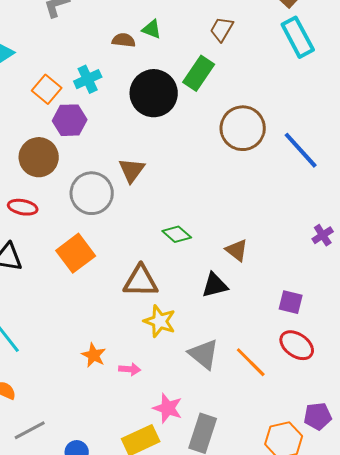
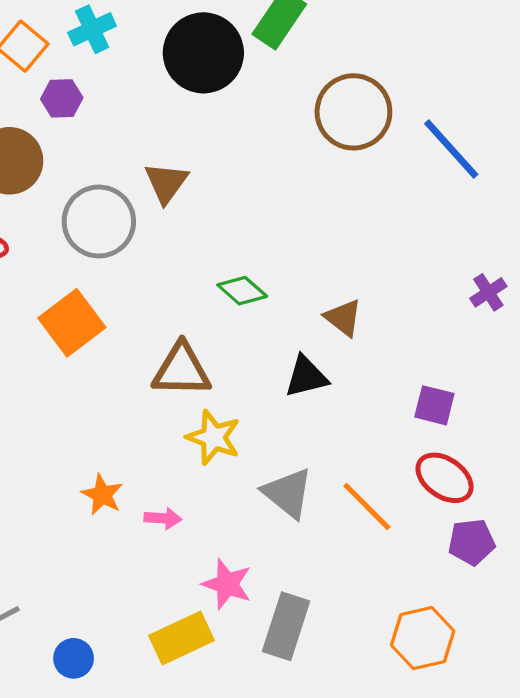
purple hexagon: (70, 120) -> (62, 98), size x0.7
purple pentagon: (318, 416) -> (472, 542), moved

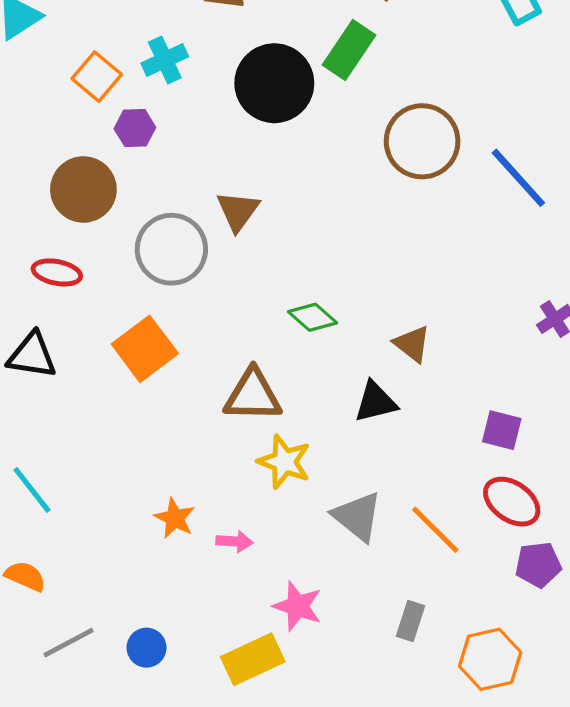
gray rectangle: (286, 626) -> (410, 621), moved, size x0.6
blue circle: (74, 658) -> (147, 648), moved

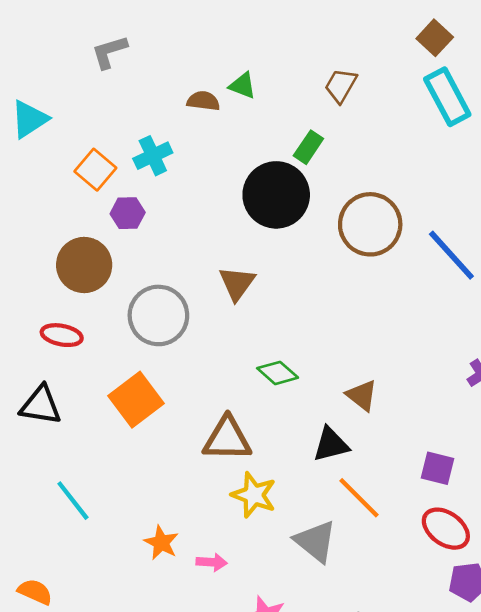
green rectangle: (349, 50) -> (308, 147), size x0.7
black circle: (274, 83) -> (276, 195), moved
brown triangle: (238, 211) -> (237, 283), moved
cyan line: (32, 490) -> (73, 501), moved
orange line: (435, 530) -> (359, 498), moved

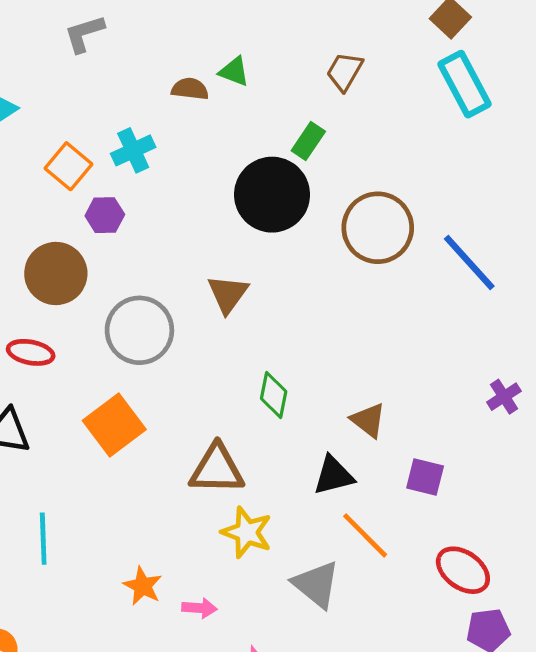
green diamond: (278, 373) -> (274, 395), turned 60
purple square: (437, 468) -> (425, 477), moved
cyan line: (73, 501) -> (43, 539), turned 36

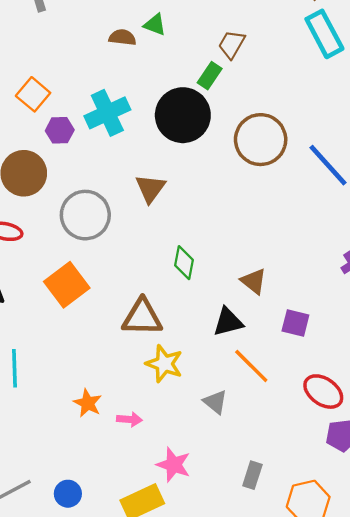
brown trapezoid: (345, 72) -> (232, 44), moved
cyan cross: (133, 150) -> (107, 113), moved, size x1.4
gray triangle: (316, 584) -> (215, 402), size x0.7

